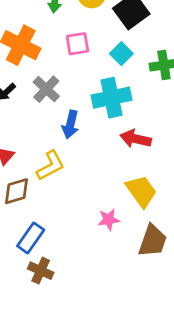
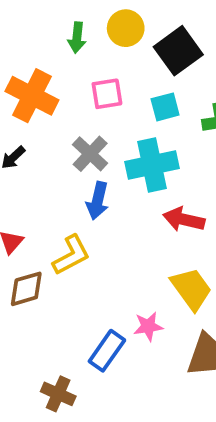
cyan square: (121, 54) -> (165, 107), turned 30
gray cross: (46, 89) -> (90, 154), moved
blue rectangle: (31, 238) -> (107, 351), moved

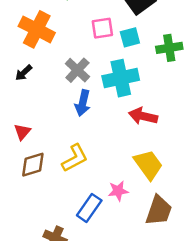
pink square: (107, 94) -> (102, 28), moved
yellow L-shape: (71, 255) -> (75, 158), moved

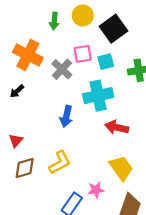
gray cross: (77, 70) -> (62, 69), moved

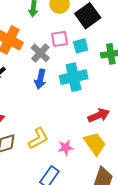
blue arrow: (66, 116) -> (40, 79), moved
red arrow: (117, 127) -> (99, 115), moved, turned 145
pink star: (96, 190) -> (66, 148), moved

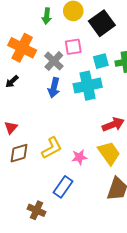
cyan square: (81, 46) -> (101, 61), moved

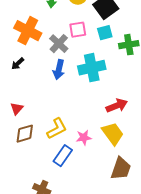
cyan square: (101, 61) -> (105, 33), moved
blue rectangle: (63, 187) -> (63, 156), moved

